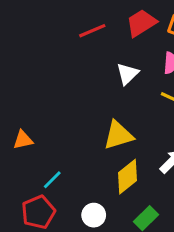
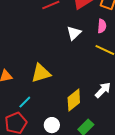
yellow triangle: (118, 135) -> (41, 73), moved

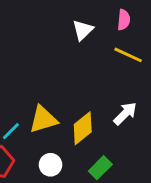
yellow triangle: (41, 73) -> (43, 119), moved

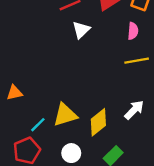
white triangle: (83, 30) -> (81, 30), moved
yellow line: (128, 55) -> (137, 61), turned -35

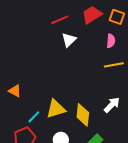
orange triangle: (15, 93) -> (15, 91), turned 40
yellow diamond: (98, 122) -> (83, 115), turned -45

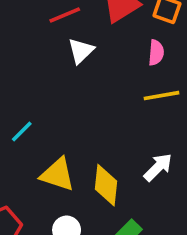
yellow triangle: (56, 109) -> (58, 174), turned 35
cyan line: (34, 117) -> (22, 131), moved

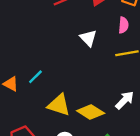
white triangle: (81, 51) -> (88, 38), moved, turned -30
yellow diamond: (106, 185) -> (91, 112), turned -64

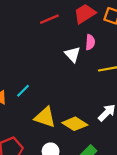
pink semicircle: (123, 25) -> (90, 42), moved

